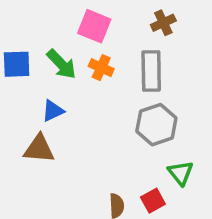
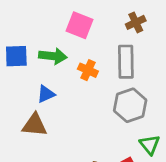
green arrow: (61, 64) -> (53, 56), turned -40
orange cross: (101, 68) -> (88, 70), moved

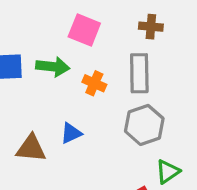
brown cross: (136, 22) -> (151, 27), turned 30
blue triangle: (46, 94) -> (71, 133), moved
green triangle: (150, 145) -> (168, 172), turned 35

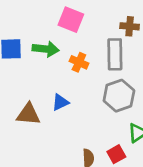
brown cross: (151, 27) -> (130, 26), moved

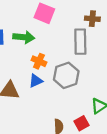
orange cross: (79, 62) -> (39, 61), moved
gray hexagon: (119, 96) -> (66, 75), moved

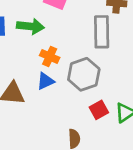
red square: (81, 123) -> (99, 110), moved

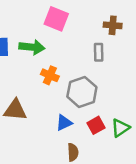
gray rectangle: (102, 32) -> (99, 52), size x0.6
blue triangle: (45, 81) -> (64, 123), moved

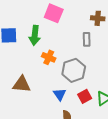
green arrow: (32, 47) -> (35, 35), turned 90
blue triangle: (64, 123) -> (60, 94), turned -40

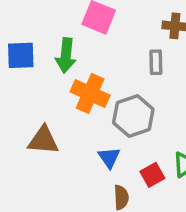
orange cross: (49, 57) -> (90, 93), size x1.5
red square: (85, 96) -> (152, 175), moved

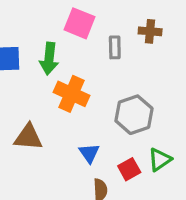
gray rectangle: (156, 62) -> (115, 47), moved
gray hexagon: (133, 116) -> (134, 115), moved

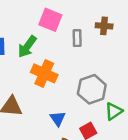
green arrow: (49, 59) -> (27, 47), turned 30
green triangle: (160, 160) -> (114, 111), moved

